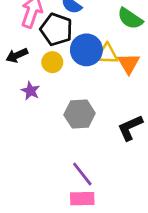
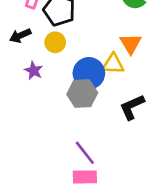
blue circle: (86, 50) -> (89, 73), moved
yellow triangle: (107, 54) -> (113, 64), moved

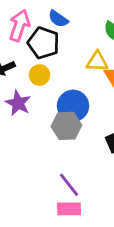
yellow triangle: (113, 64) -> (97, 62), moved
purple star: (34, 71) -> (18, 103), size x1.4

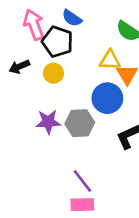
pink arrow: (19, 25) -> (34, 25), turned -40
purple star: (18, 103) -> (48, 122), moved, turned -30
blue circle: (73, 106) -> (107, 98), moved

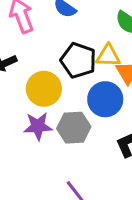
black pentagon: (57, 42) -> (78, 60), moved
yellow circle: (53, 73) -> (44, 89), moved, size x1.5

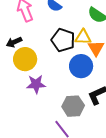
yellow circle: (44, 89) -> (25, 59), moved
gray hexagon: (74, 128) -> (73, 106), moved

